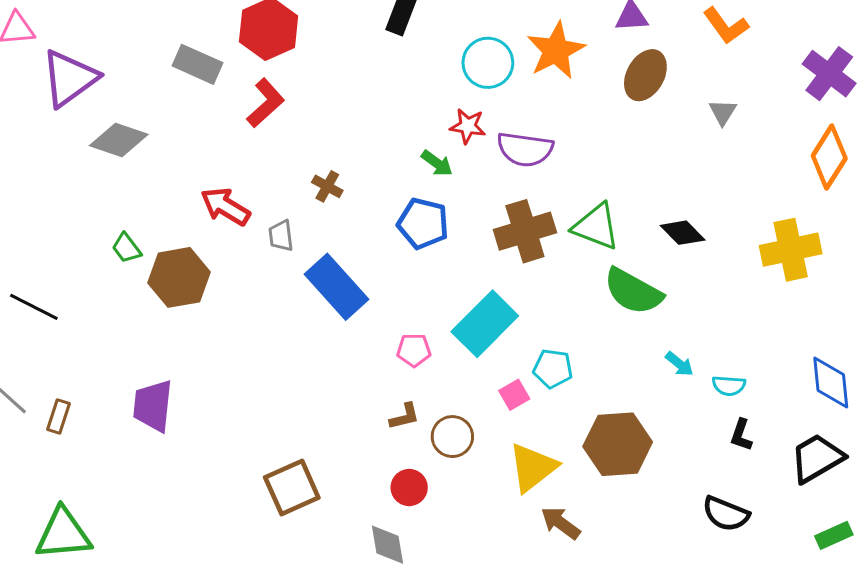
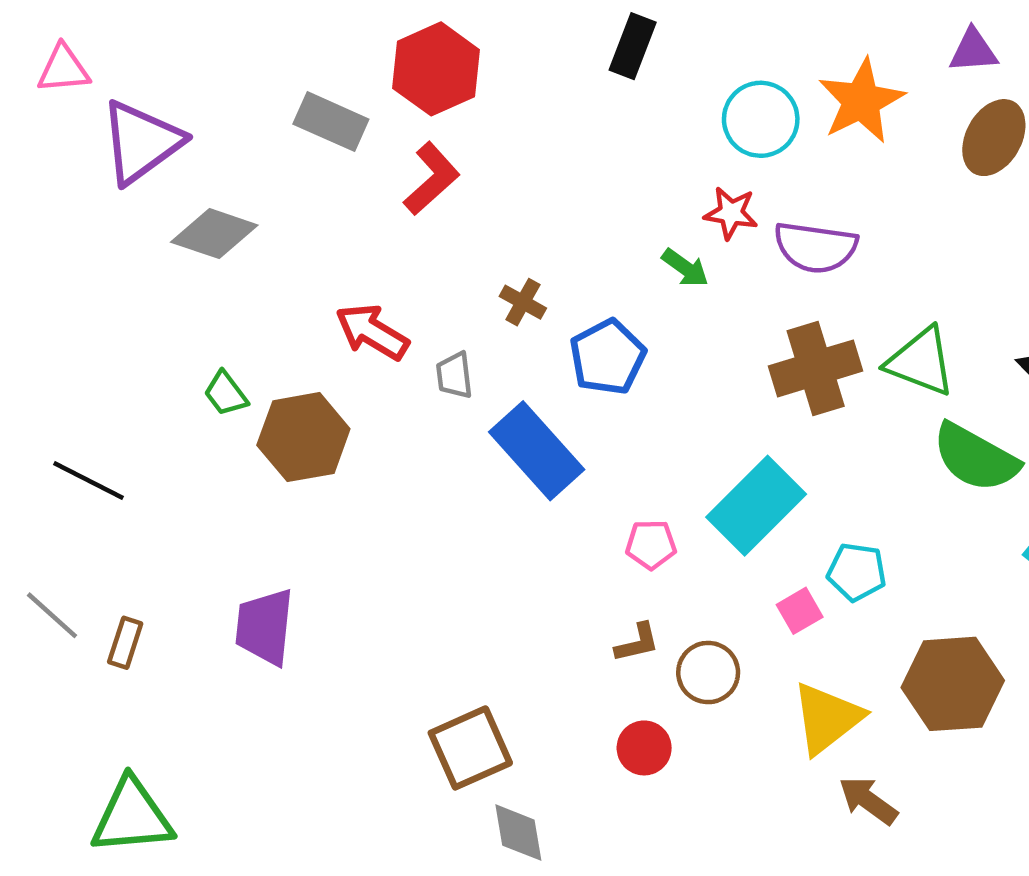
blue pentagon: (423, 223) -> (608, 357), moved, turned 30
gray diamond: (388, 545) -> (518, 833), moved

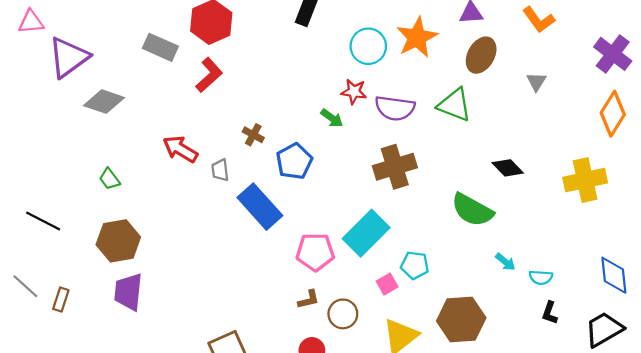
green triangle: (921, 362) -> (455, 105), moved
brown hexagon: (303, 437) -> (118, 241), moved
pink pentagon: (651, 544) -> (315, 252), size x1.6

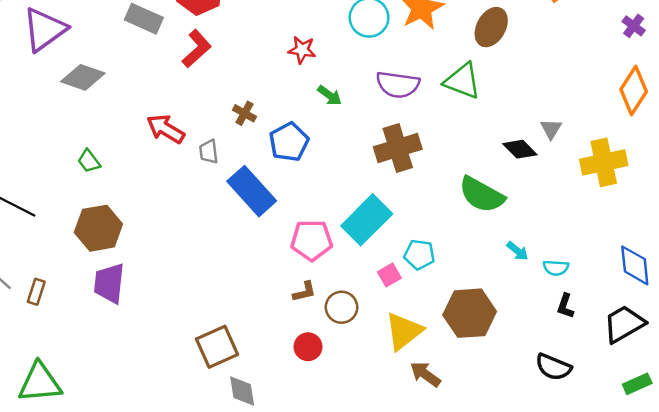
purple cross: (613, 54) -> (634, 26), size x0.6
gray triangle: (536, 82) -> (551, 129), moved
red star: (354, 92) -> (302, 50), moved

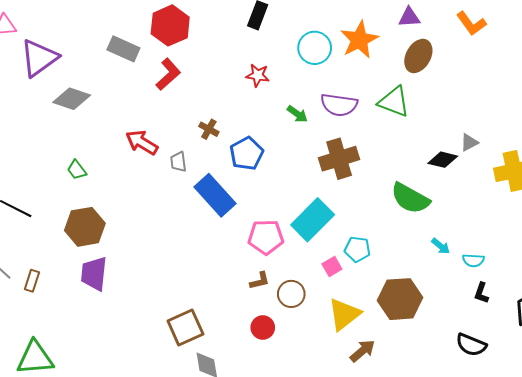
green arrow: (330, 95) -> (297, 114), moved
gray triangle: (551, 129) -> (469, 142), turned 30
black diamond: (520, 149) -> (443, 160), turned -32
brown arrow: (425, 374) -> (362, 351), turned 104

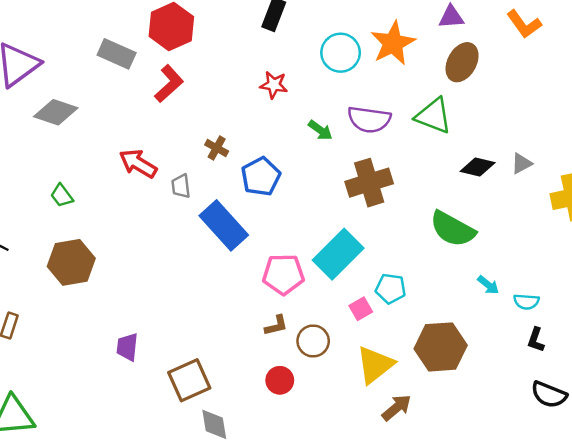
black diamond: (443, 160) -> (478, 167), moved
purple trapezoid: (94, 274) -> (127, 347), moved, size x0.7
black semicircle: (471, 345) -> (549, 395), moved

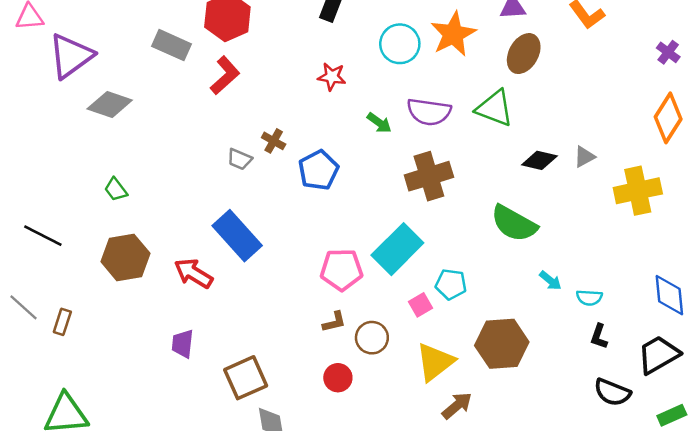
red arrow: (138, 163) -> (193, 273), moved
gray trapezoid: (181, 186) -> (240, 159), moved, turned -60
blue rectangle: (224, 225) -> (237, 236), moved

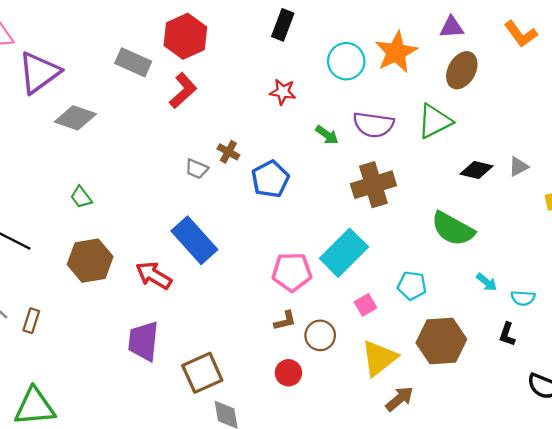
green triangle: (495, 108) -> (435, 121), turned -48
cyan pentagon: (451, 284) -> (412, 286), moved
black L-shape: (599, 336) -> (507, 334), moved
purple trapezoid: (183, 344) -> (143, 341), size x1.5

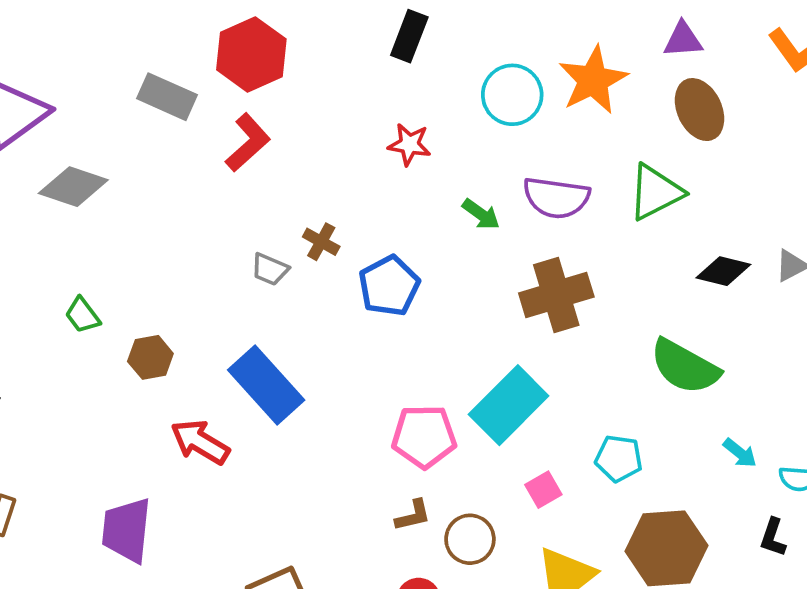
brown ellipse: (462, 70) -> (700, 110), turned -54
brown hexagon: (90, 261) -> (150, 357), moved, size x0.6
purple trapezoid: (143, 341) -> (127, 530), moved

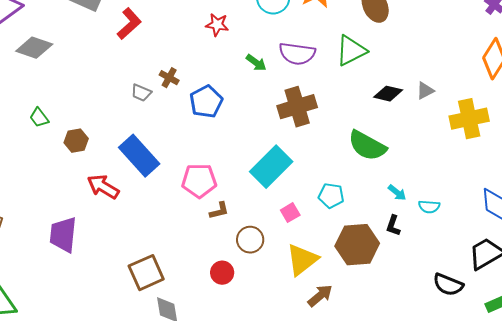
pink pentagon: (424, 436) -> (199, 181), moved
brown L-shape: (413, 515) -> (219, 211), moved
black L-shape: (773, 537) -> (393, 226), moved

